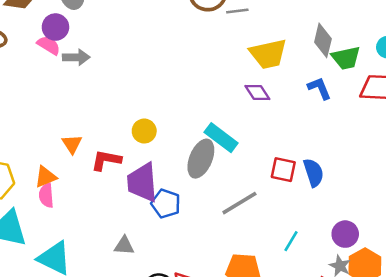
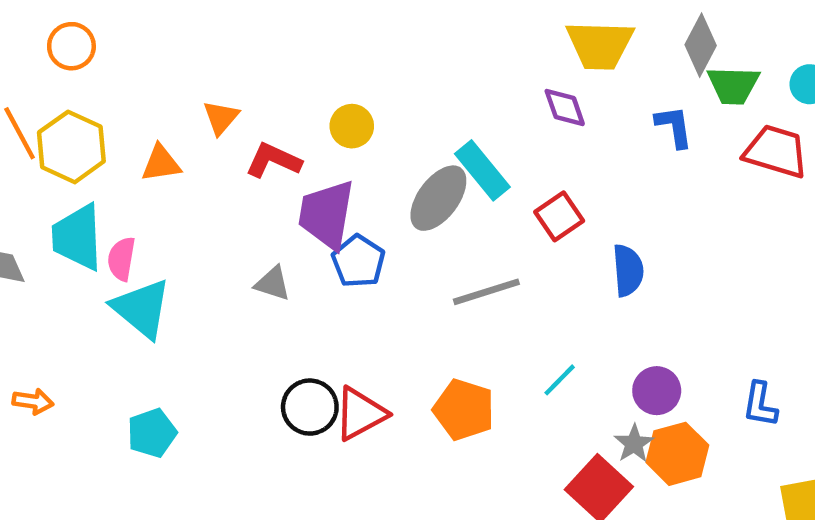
red square: (283, 170) -> (559, 216), moved, turned 30
pink semicircle: (46, 195) -> (121, 259), moved
gray triangle: (124, 246) -> (273, 283), moved

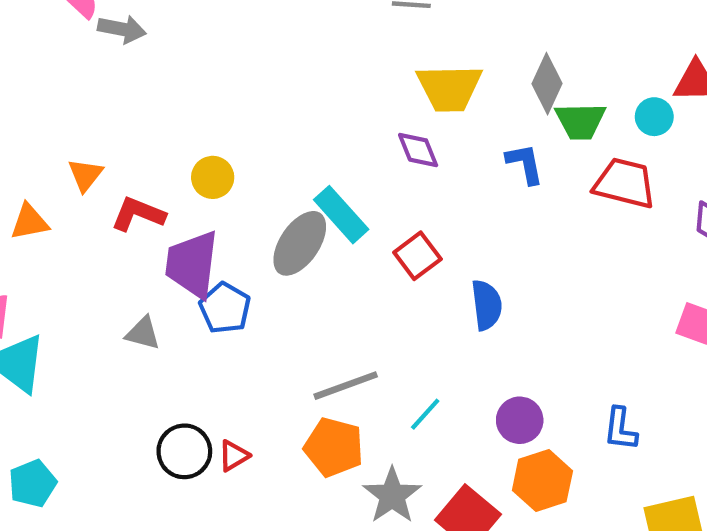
gray line: (486, 292) -> (346, 386), moved
red triangle: (360, 414) -> (234, 456), size x0.6
gray star: (634, 444) -> (392, 495), moved, size x1.5

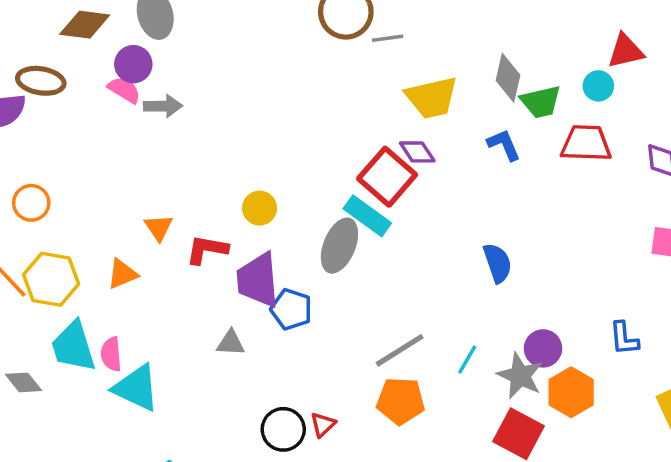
red square: (417, 256) -> (387, 177), moved, size x1.5
gray star: (392, 495) -> (520, 376), moved

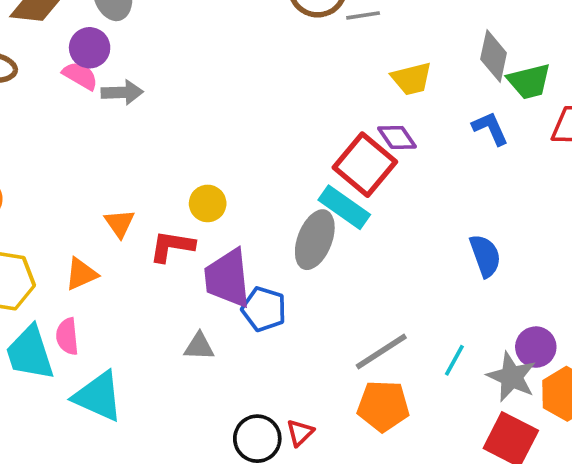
yellow trapezoid: (432, 98) -> (412, 79), size x0.7
yellow circle: (260, 208) -> (208, 203), moved
pink semicircle: (111, 354) -> (67, 336), moved

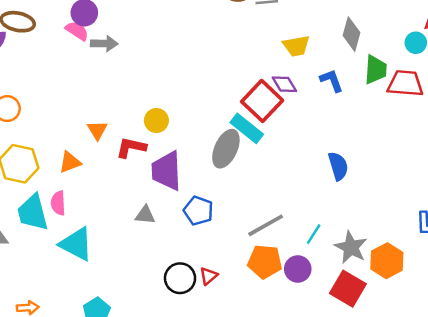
green trapezoid: (529, 81) -> (376, 70), moved, turned -76
blue L-shape: (490, 128) -> (332, 81), moved
blue pentagon: (264, 309) -> (198, 211), moved
purple circle: (536, 347) -> (298, 269), moved

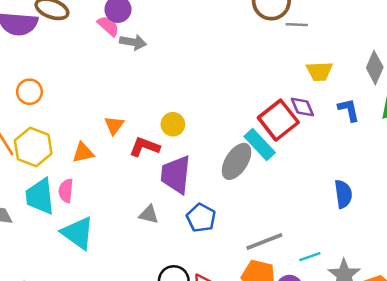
cyan line: (314, 234) -> (310, 257), turned 30

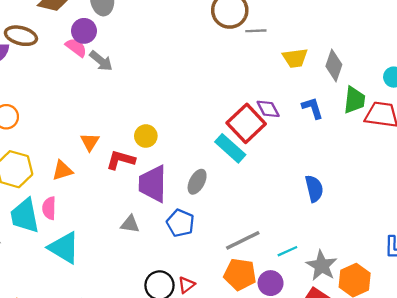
gray arrow: (133, 42) -> (101, 61), turned 35
yellow trapezoid: (319, 71) -> (295, 58), moved
gray ellipse: (237, 161) -> (197, 182), moved, size x0.7

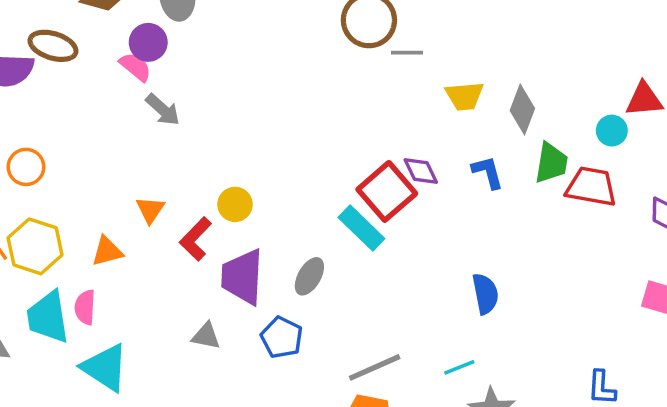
gray arrow: (101, 61) -> (163, 110), moved
red L-shape: (121, 160) -> (196, 239), turned -64
cyan line: (287, 251) -> (459, 367), moved

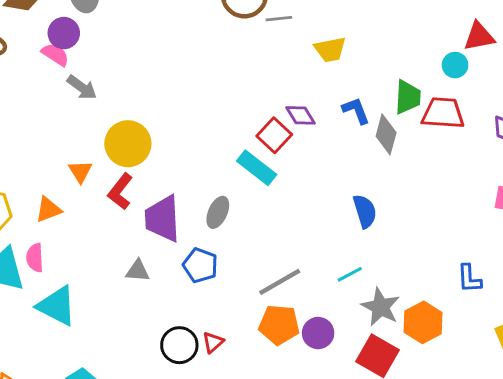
gray diamond: (522, 109) -> (386, 134), moved
red square: (387, 191) -> (274, 135), size x0.7
yellow circle: (235, 204) -> (128, 144), moved, size x1.6

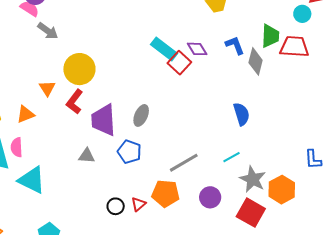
cyan rectangle: (257, 168) -> (164, 49), moved
orange pentagon: (279, 325) -> (166, 194), moved
black circle: (179, 345) -> (116, 206), size x0.7

